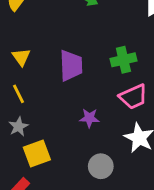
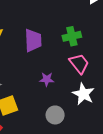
pink trapezoid: (133, 97) -> (79, 64), turned -105

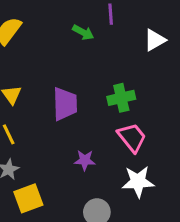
white star: (83, 94) -> (138, 182), turned -30

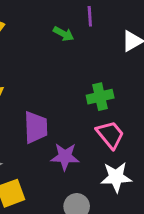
purple trapezoid: (65, 104) -> (36, 127), moved
purple star: (85, 160) -> (65, 157), size x1.4

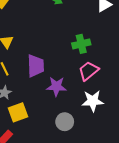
pink trapezoid: (110, 135) -> (89, 71), turned -90

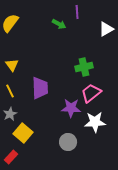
purple star: (56, 86) -> (71, 108), moved
yellow square: (18, 112) -> (23, 133), turned -30

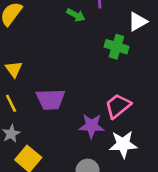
green cross: (84, 67) -> (117, 47), moved, turned 30
purple trapezoid: (40, 88) -> (51, 99), turned 90

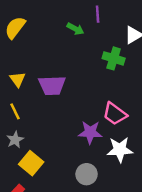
purple trapezoid: (51, 99) -> (52, 85), moved
pink trapezoid: (118, 106) -> (115, 114), turned -105

